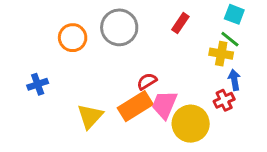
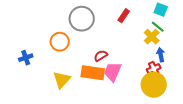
orange circle: (73, 38) -> (60, 42), moved
yellow cross: (221, 54) -> (152, 37), turned 35
orange rectangle: (135, 106) -> (93, 73), turned 40
yellow circle: (191, 124) -> (154, 85), moved

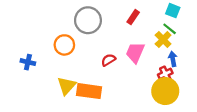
blue cross: (26, 58) -> (28, 62), turned 32
pink trapezoid: (113, 72) -> (135, 52), moved
orange rectangle: (93, 73) -> (89, 91), moved

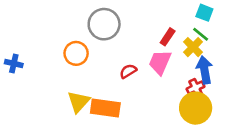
red rectangle: (133, 17) -> (168, 37), moved
blue arrow: (173, 59) -> (204, 70), size x1.5
blue cross: (28, 62) -> (14, 64), moved

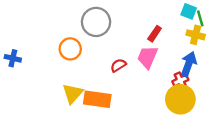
green line: (201, 34) -> (200, 18), moved, turned 35
yellow cross: (193, 47) -> (196, 35), moved, turned -30
blue arrow: (204, 70) -> (189, 64), turned 30

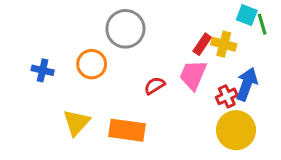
yellow cross: (196, 35) -> (224, 44), moved
blue cross: (13, 58) -> (43, 70), moved
red cross: (180, 81) -> (227, 96), moved
yellow triangle: (73, 93) -> (76, 122), moved

